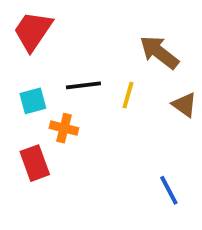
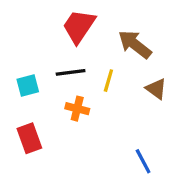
red trapezoid: (33, 31) -> (79, 26), moved
orange cross: (64, 128) -> (77, 109), moved

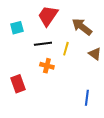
cyan square: (28, 86) -> (17, 28), moved
blue line: (143, 161) -> (87, 98), turned 35

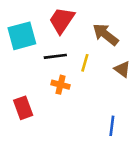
cyan square: (17, 28) -> (22, 36), size x1.6

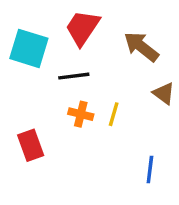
cyan square: (22, 36) -> (29, 48), turned 32
yellow line: (85, 63) -> (114, 114), moved

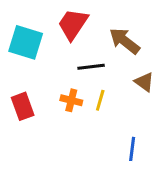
black line: (74, 76) -> (91, 67), moved
red rectangle: (31, 145) -> (23, 106), moved

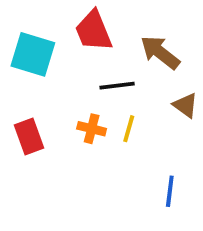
red trapezoid: (73, 24) -> (94, 31), turned -56

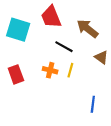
black line: (117, 86) -> (64, 47), turned 36

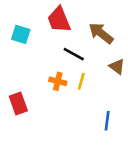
cyan square: (18, 30) -> (21, 34), size x0.7
red rectangle: (16, 74) -> (18, 104), moved

